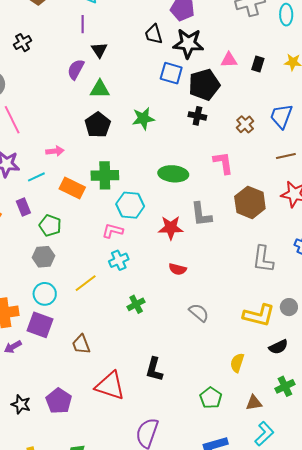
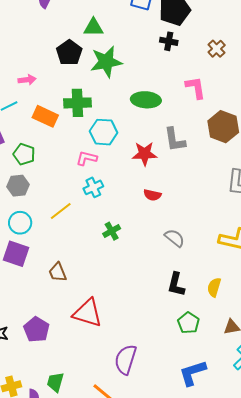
green triangle: (100, 89) -> (93, 27), moved
green star: (143, 118) -> (106, 62), moved, size x1.4
black L-shape: (154, 369) -> (176, 284), moved

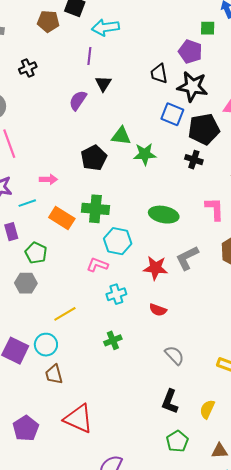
green star: (106, 62) -> (145, 154), moved, size x0.7
gray L-shape: (175, 140) -> (187, 258), turned 64
cyan cross: (93, 187) -> (116, 294), moved
cyan circle: (20, 223) -> (46, 345), moved

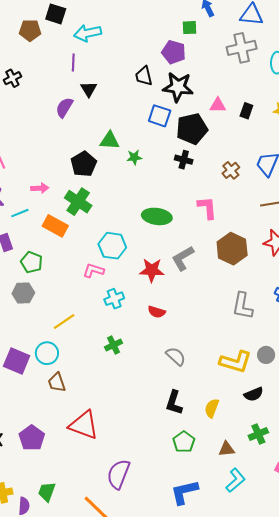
green star: (145, 154) -> (134, 157), size x0.7
green cross: (95, 209) -> (78, 202), moved, turned 32

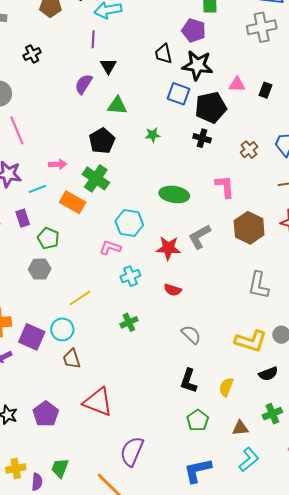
green triangle: (110, 140) -> (117, 106), moved

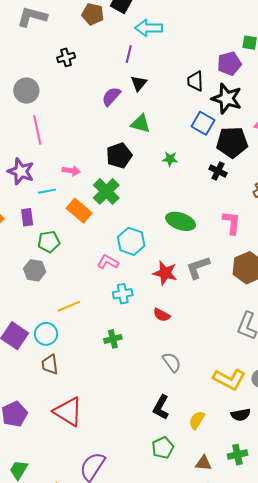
purple pentagon: (194, 30) -> (229, 64), turned 30
green pentagon: (48, 238) -> (49, 242), turned 30

